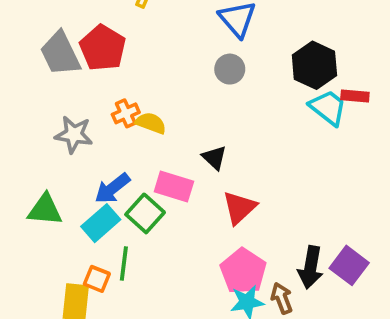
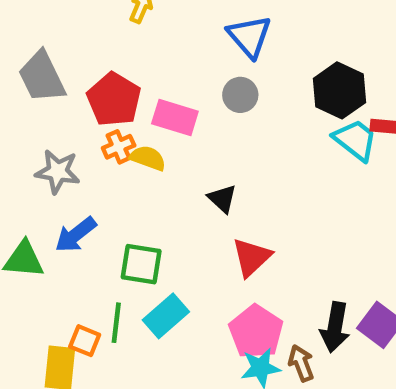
red pentagon: (103, 48) -> (114, 99), moved
pink rectangle: (174, 187) -> (175, 117), moved
blue arrow: (112, 188) -> (76, 235), moved
green square: (145, 213) -> (141, 264), turned -33
cyan rectangle: (101, 223) -> (166, 316), moved

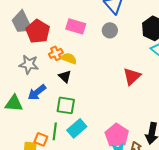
red pentagon: (114, 99) -> (38, 31), moved
pink rectangle: (175, 117) -> (76, 26), moved
black triangle: (222, 199) -> (65, 76), moved
red triangle: (252, 257) -> (132, 76), moved

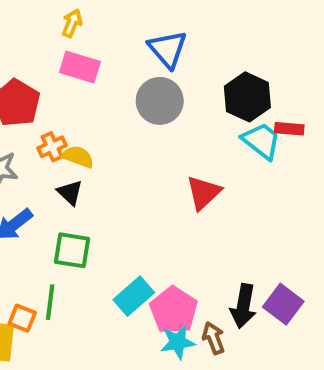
pink rectangle: (76, 26) -> (80, 67), moved
gray circle: (110, 30) -> (160, 101), size x1.5
cyan rectangle: (77, 128) -> (134, 296), moved

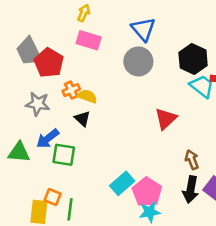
green square: (72, 250) -> (64, 155), moved
green line: (50, 302) -> (70, 209), moved
brown arrow: (213, 338) -> (192, 160), moved

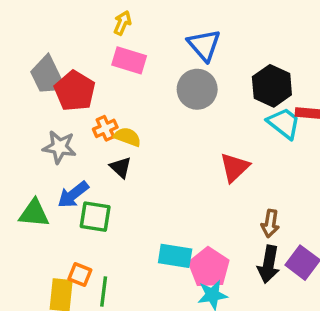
brown arrow: (192, 160) -> (270, 224), turned -150
cyan rectangle: (122, 183) -> (175, 256), turned 50

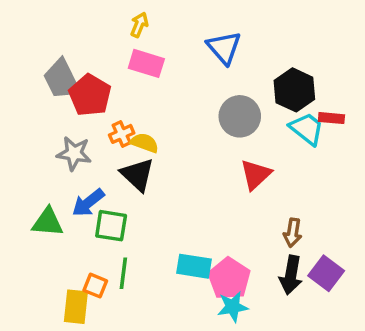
gray circle: (197, 89) -> (240, 116), moved
black triangle: (121, 167) -> (138, 175), size x1.5
green line: (104, 291) -> (123, 273), moved

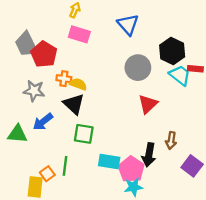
orange cross: (122, 134) -> (64, 79), turned 32
green square: (111, 226) -> (84, 134), moved
black arrow: (291, 275) -> (149, 155), moved
orange square: (95, 286) -> (47, 174), turned 32

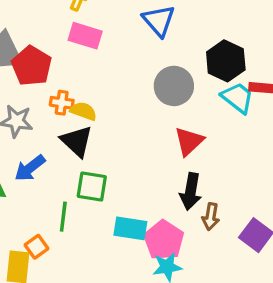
brown arrow: (171, 141) -> (211, 217), moved
black arrow: (149, 155) -> (191, 191), moved
green line: (65, 166) -> (63, 217), moved

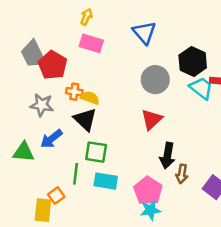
red triangle: (189, 141) -> (152, 119), moved
cyan rectangle: (130, 228) -> (106, 181), moved

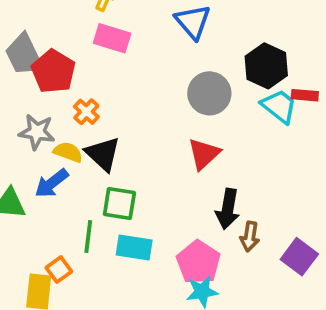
orange cross: (74, 92) -> (86, 112), turned 35
yellow semicircle: (90, 98) -> (68, 152), moved

